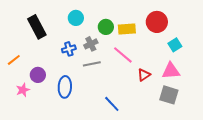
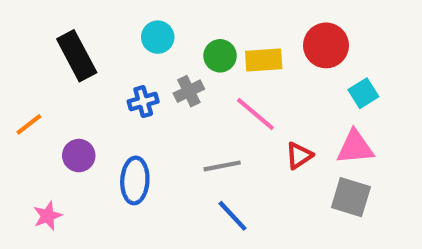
gray line: (92, 64) -> (222, 166), moved
pink star: (23, 90) -> (48, 216), moved

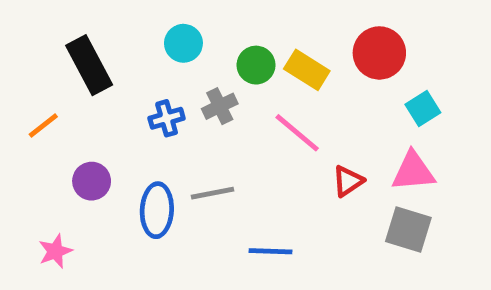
yellow rectangle: (264, 60) -> (307, 70), turned 36
orange line: (29, 124) -> (43, 126), moved
gray line: (222, 166) -> (212, 193), moved
blue line: (233, 216) -> (271, 251), turned -45

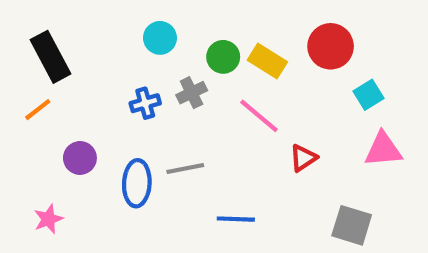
black rectangle: (89, 65) -> (50, 57), moved
pink triangle: (413, 171) -> (383, 150), moved
gray square: (408, 229) -> (352, 225), moved

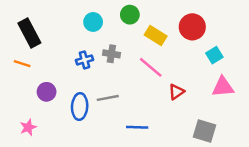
green circle: (223, 57) -> (130, 15), moved
gray cross: (192, 93) -> (111, 54), turned 35
orange line: (38, 110) -> (22, 64), turned 56

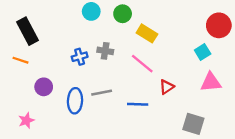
cyan circle: (93, 22) -> (91, 11), moved
red circle: (192, 27) -> (219, 25), moved
blue line: (137, 127) -> (138, 104), moved

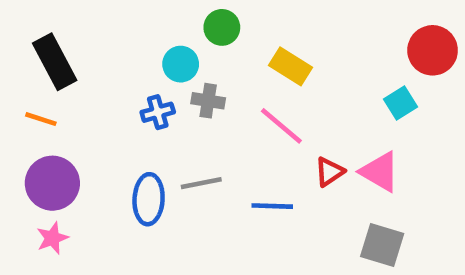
cyan circle: (91, 11) -> (181, 64), moved
green circle: (123, 14) -> (222, 27), moved
pink triangle: (211, 82) -> (380, 172), moved, turned 35
purple circle: (44, 87) -> (52, 183), moved, size x1.5

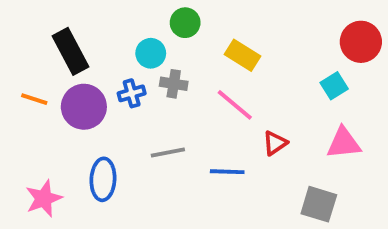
black rectangle: (55, 62) -> (70, 51), moved
pink triangle: (380, 172) -> (344, 143), moved, turned -36
purple circle: (52, 183) -> (84, 107), moved
blue ellipse: (149, 199) -> (103, 179), moved
pink star: (52, 238) -> (44, 198), size x1.4

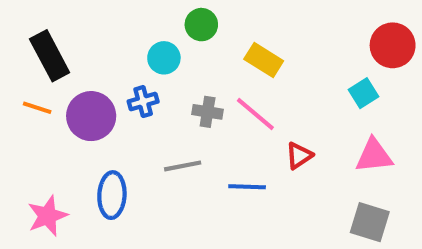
black rectangle: (70, 51) -> (50, 56), moved
gray cross: (174, 84) -> (208, 112), moved
gray square: (319, 204) -> (370, 222), moved

